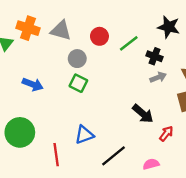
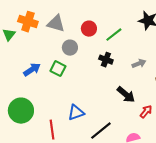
black cross: (155, 56) -> (106, 60), moved
green square: (78, 83) -> (58, 69), moved
blue arrow: (33, 84) -> (32, 70), turned -54

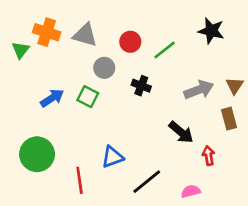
black cross: (106, 60) -> (141, 86), moved
gray arrow: (139, 64) -> (199, 90), size x1.5
red arrow: (146, 112) -> (208, 156), turned -48

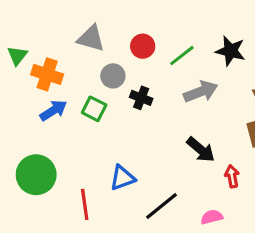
black star: (211, 31) -> (230, 51), moved
orange cross: (47, 32) -> (47, 74), moved
black cross: (141, 86) -> (141, 98), moved
gray arrow: (199, 90) -> (201, 92), moved

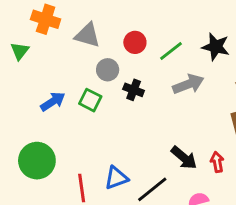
orange cross: (47, 74) -> (46, 19), moved
black arrow: (201, 150) -> (184, 158), moved
blue triangle: (122, 178) -> (116, 178), moved

